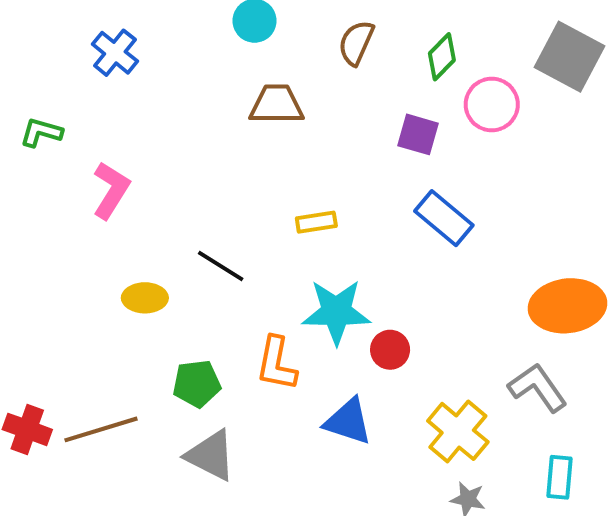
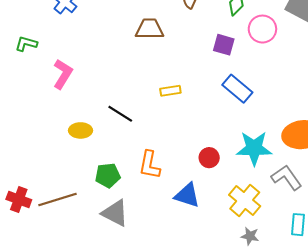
cyan star: (336, 312) -> (254, 148), moved

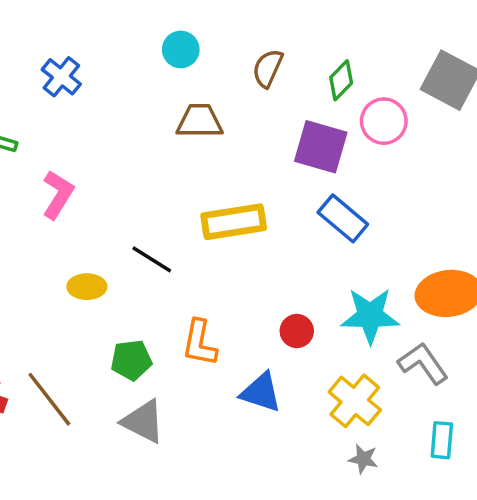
purple square: (224, 45) -> (321, 147), size x1.5
yellow rectangle: (170, 91) -> (234, 222), size x1.8
brown line: (58, 199) -> (49, 399), turned 69

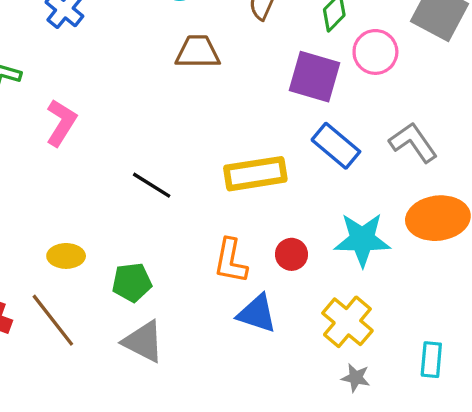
yellow rectangle: (234, 222) -> (255, 174), moved
yellow ellipse: (87, 287) -> (66, 256), moved
orange L-shape: (200, 343) -> (231, 261), moved
gray L-shape: (423, 363) -> (413, 142), moved

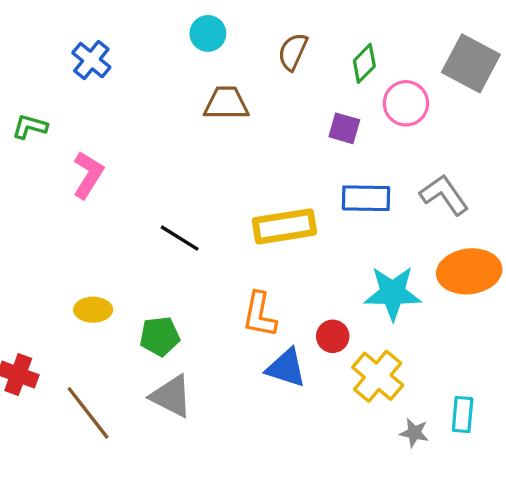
purple square: (315, 77) -> (344, 128), size x0.6
blue rectangle: (336, 146) -> (366, 198), turned -39
red circle: (291, 254) -> (333, 336), moved
brown line: (53, 320) -> (88, 413), moved
gray star: (356, 378) -> (414, 433), moved

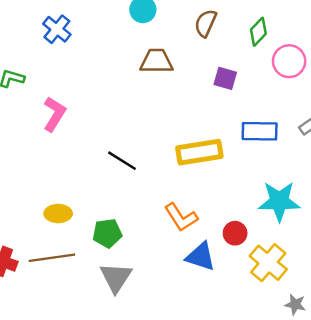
purple square: (344, 128) -> (225, 78), moved
orange L-shape: (259, 315) -> (181, 217), turned -44
gray triangle: (171, 396) -> (116, 277), turned 36
brown line: (88, 413) -> (52, 258), moved, turned -60

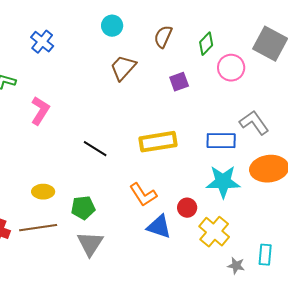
brown trapezoid: (156, 61) -> (123, 68), turned -48
purple square: (225, 78) -> (179, 82), turned -36
blue rectangle: (260, 131) -> (221, 141), moved

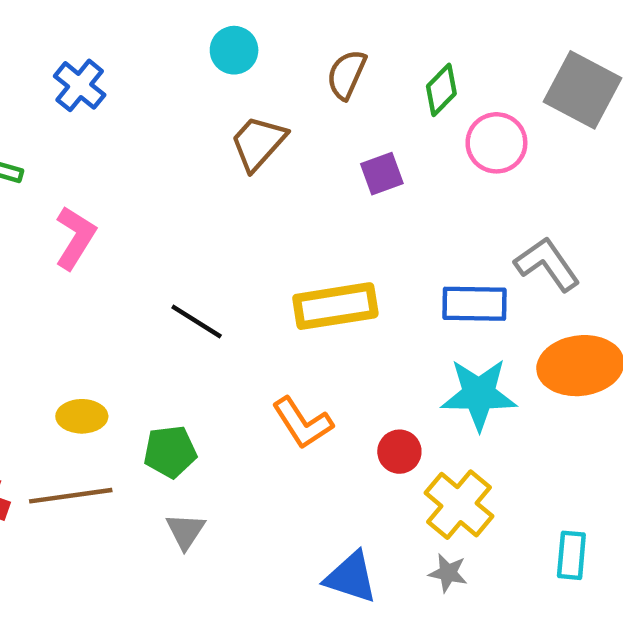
blue triangle: (159, 227) -> (351, 577), moved
gray triangle: (90, 244) -> (185, 531), size x0.7
gray star: (236, 266) -> (448, 573), moved

